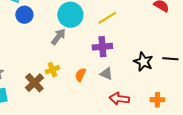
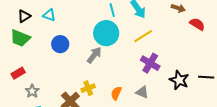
blue circle: (24, 15) -> (60, 44), moved
purple cross: (102, 47) -> (150, 63), moved, turned 36

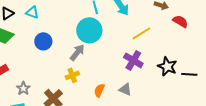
yellow line: (143, 36) -> (141, 33), moved
black star: (179, 80) -> (167, 66), moved
yellow cross: (88, 88) -> (72, 75), moved
gray star: (32, 91) -> (23, 88), moved

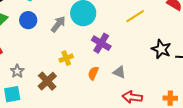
blue circle: (43, 41) -> (28, 20), moved
gray arrow: (77, 52) -> (58, 24), moved
purple cross: (133, 60) -> (101, 43), moved

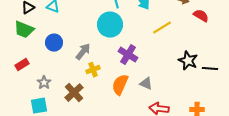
blue circle: (28, 20) -> (54, 43), moved
gray arrow: (58, 24) -> (83, 52), moved
orange semicircle: (93, 73) -> (120, 85), size x1.5

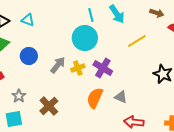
yellow cross: (93, 70) -> (78, 68), moved

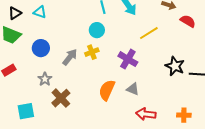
cyan circle: (85, 38) -> (97, 30), size x0.6
yellow cross: (78, 68) -> (92, 52), moved
purple cross: (103, 68) -> (128, 59), moved
gray star: (19, 96) -> (45, 79), moved

